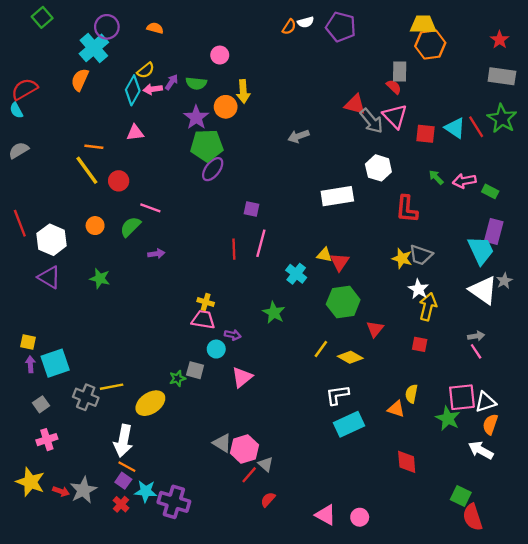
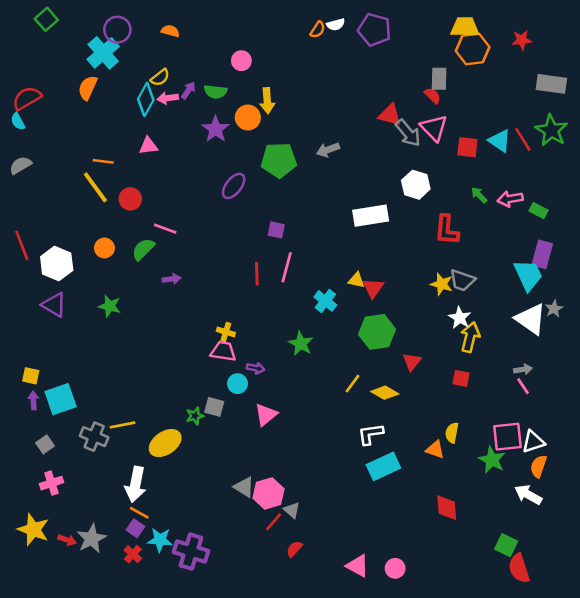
red star: (500, 40) -> (522, 40), moved, turned 30
green pentagon: (207, 146) -> (279, 160), moved

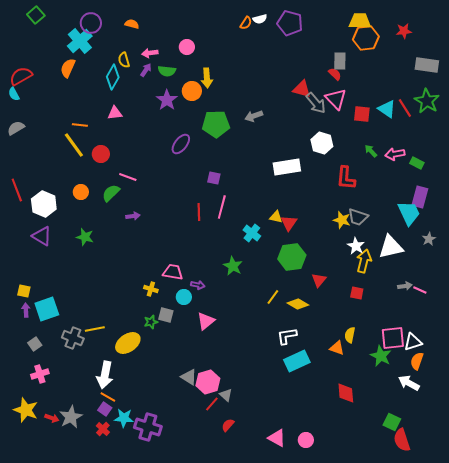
yellow semicircle: (160, 77) -> (124, 60), turned 112
pink arrow: (168, 98) -> (150, 53), moved
white triangle: (531, 319) -> (391, 247), moved, turned -48
yellow cross: (226, 332) -> (151, 289), moved
pink line: (523, 386) -> (420, 290), moved, turned -32

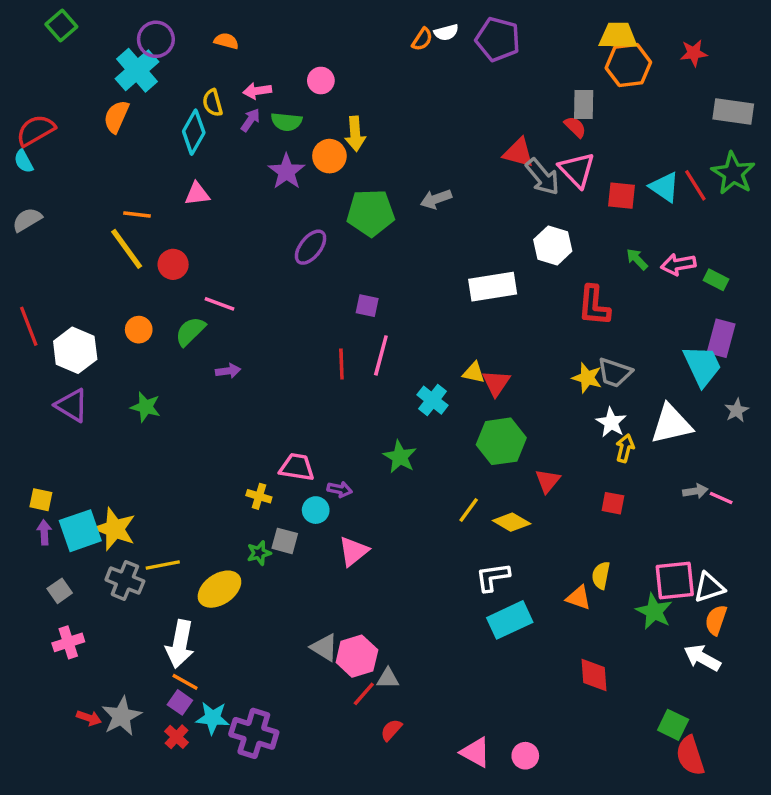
yellow arrow: (364, 261) -> (625, 448), size x0.7
gray triangle: (226, 395) -> (388, 678), turned -40
yellow star: (26, 410) -> (115, 529), moved

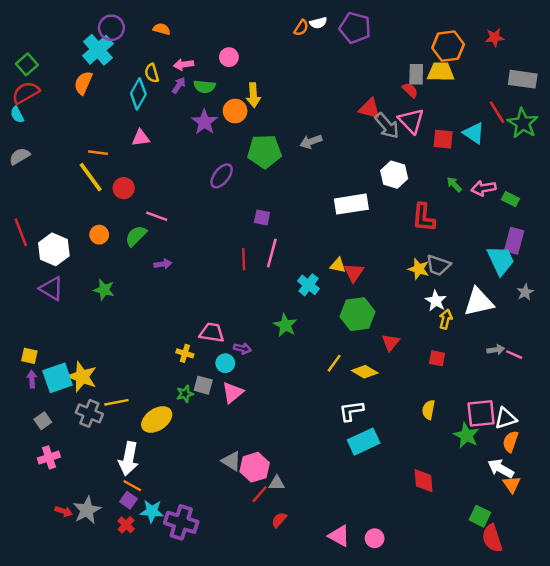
green square: (61, 26) -> (27, 64), moved
yellow trapezoid: (618, 36) -> (441, 72), moved
red line: (695, 185) -> (497, 112), moved
pink triangle: (353, 551) -> (233, 393), moved
orange triangle: (579, 598) -> (512, 484), moved, turned 36

